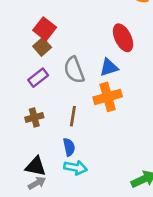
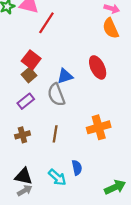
blue triangle: (109, 67) -> (65, 76), moved
orange cross: (108, 97) -> (99, 127), moved
blue semicircle: (69, 147) -> (77, 168), moved
cyan arrow: (75, 168) -> (57, 177), turned 30

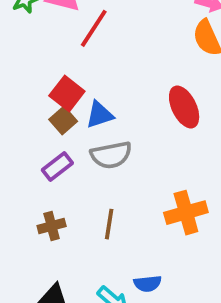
blue triangle: (65, 76) -> (100, 115), moved
gray semicircle: (56, 95) -> (111, 155), turned -80
blue semicircle: (77, 168) -> (148, 284), turned 96

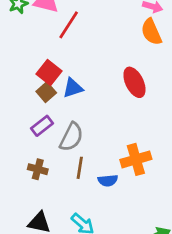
gray semicircle: (111, 155) -> (71, 137), moved, turned -52
brown cross: (52, 226) -> (38, 169), turned 30
blue semicircle: (148, 284) -> (108, 180), moved

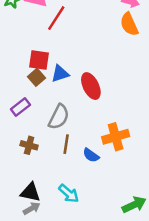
red square: (49, 73) -> (39, 60), turned -30
red ellipse: (134, 82) -> (91, 86), moved
purple rectangle: (42, 126) -> (20, 107), moved
blue semicircle: (108, 180) -> (91, 155), turned 42

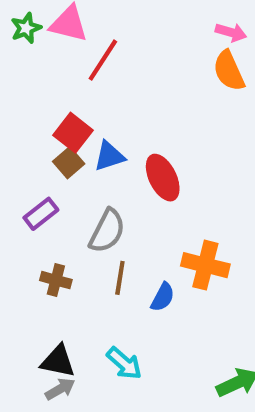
red square: (39, 60) -> (73, 133), turned 30
orange cross: (116, 137) -> (205, 265), turned 30
blue semicircle: (91, 155) -> (163, 297), turned -98

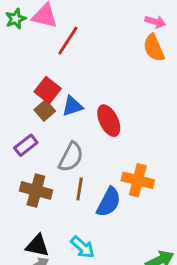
brown cross: (56, 280) -> (36, 190), size x1.5
blue semicircle: (163, 297) -> (109, 202), size x1.5

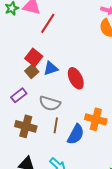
gray semicircle: (71, 157) -> (50, 103), turned 80

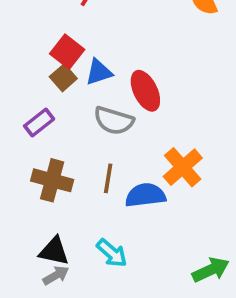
gray semicircle: (50, 103) -> (114, 121), moved
orange cross: (96, 119) -> (183, 167), turned 35
blue semicircle: (76, 134) -> (145, 195), turned -125

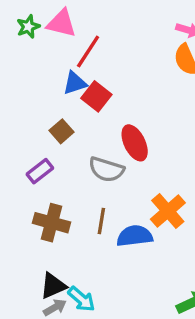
red square: (67, 52) -> (96, 96), moved
blue triangle: (99, 72) -> (75, 83), moved
black triangle: (54, 251) -> (53, 286), turned -36
cyan arrow: (112, 253) -> (81, 299), moved

